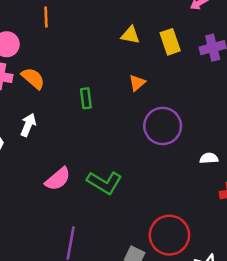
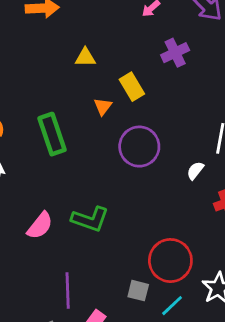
yellow rectangle: (170, 42) -> (132, 87), moved
green rectangle: (86, 98) -> (52, 134), size x1.8
white semicircle: (209, 158) -> (195, 171), turned -36

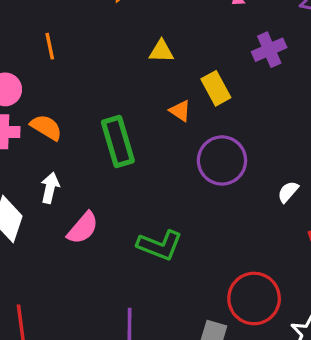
orange triangle: (103, 106) -> (180, 111), turned -36
pink semicircle: (40, 226) -> (83, 228), moved

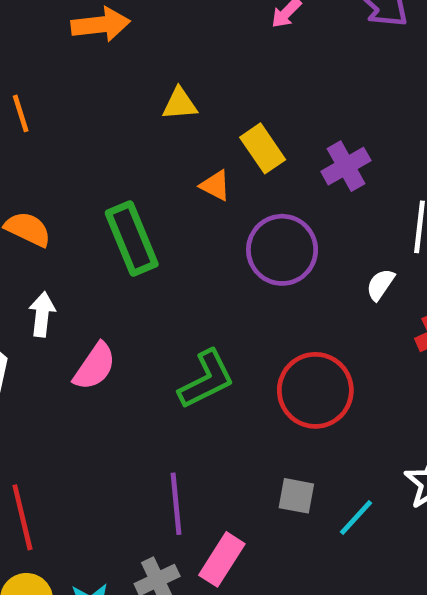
purple cross: (269, 50) -> (346, 166), moved
green L-shape: (160, 245) -> (206, 379), turned -42
red circle: (254, 298) -> (315, 390), moved

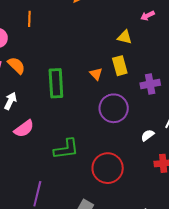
yellow triangle: (180, 104) -> (125, 37), moved

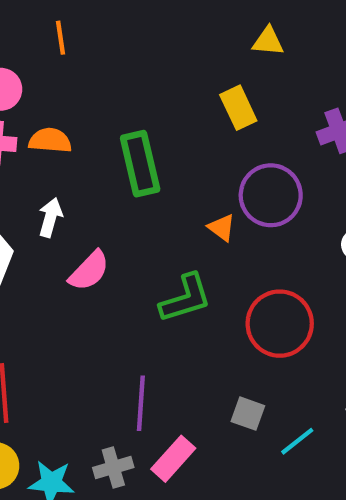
orange semicircle: (16, 65) -> (50, 140), turned -30
yellow rectangle: (120, 66) -> (238, 108), moved
orange triangle: (96, 74) -> (222, 228), moved

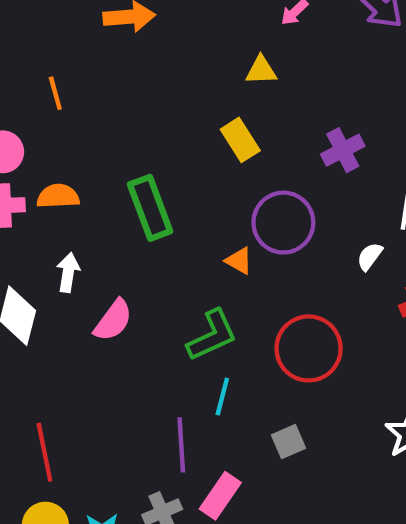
gray square: (248, 414) -> (289, 442), turned -36
cyan line: (297, 441) -> (222, 396), moved, turned -30

